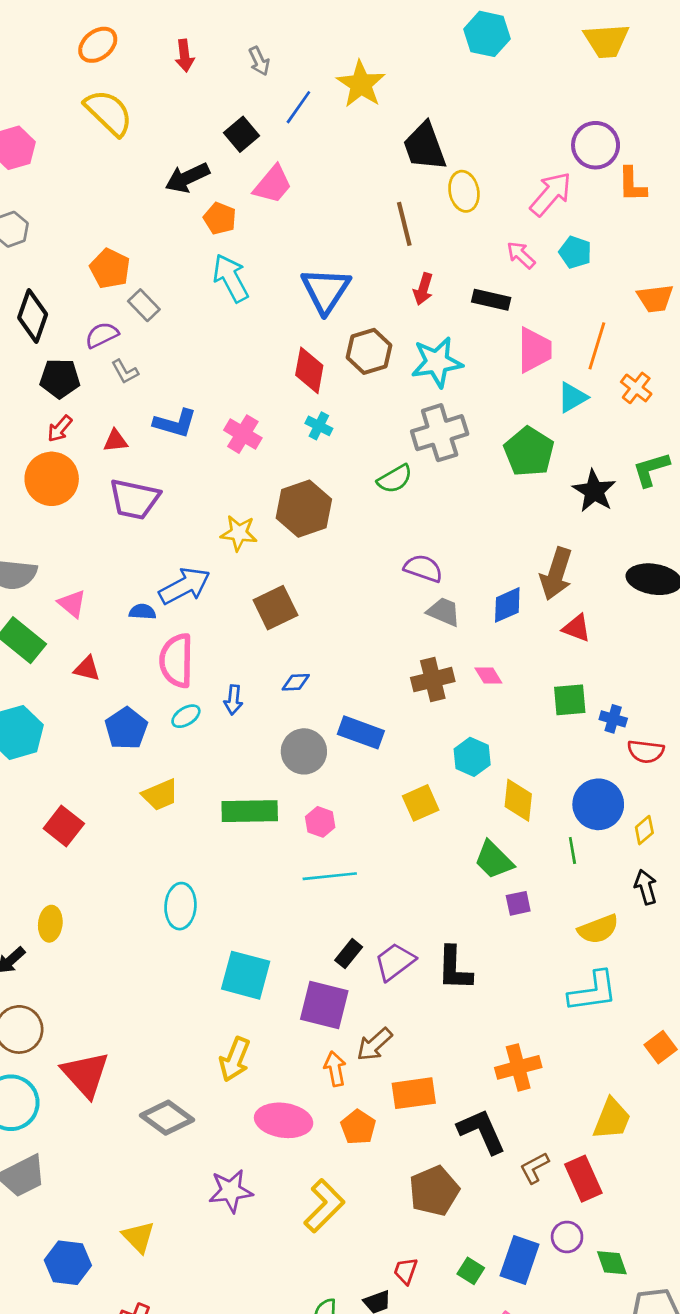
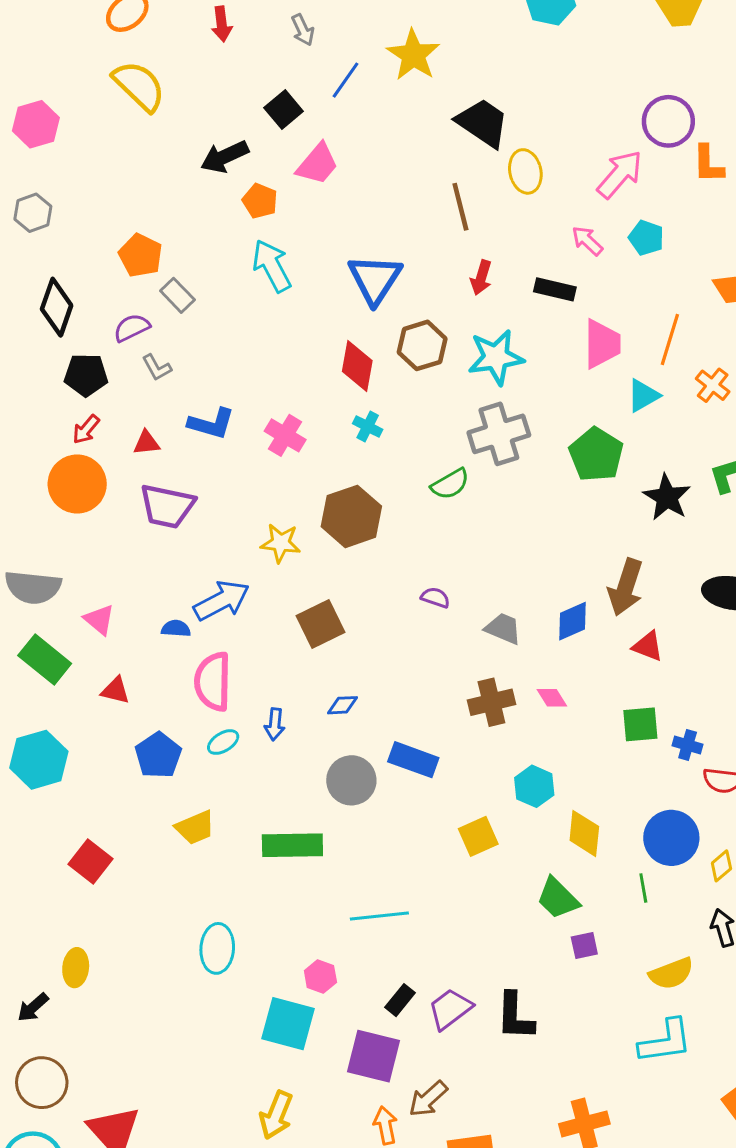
black trapezoid: (425, 147) -> (483, 123), turned 144
purple semicircle: (423, 568) -> (435, 598), moved, size x0.7
pink hexagon: (320, 822) -> (320, 976), moved

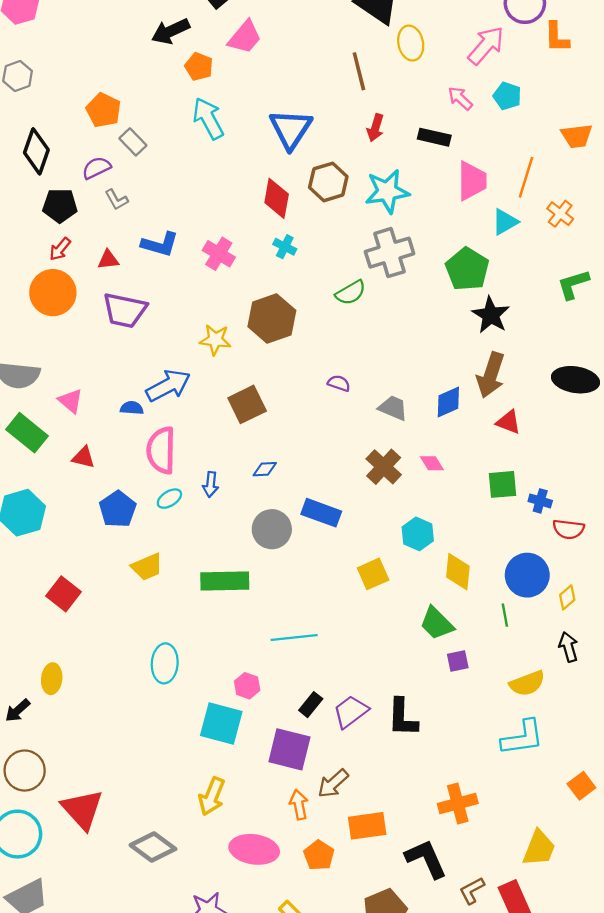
black star: (667, 497) -> (491, 315), moved
brown cross: (491, 702) -> (384, 467), turned -33

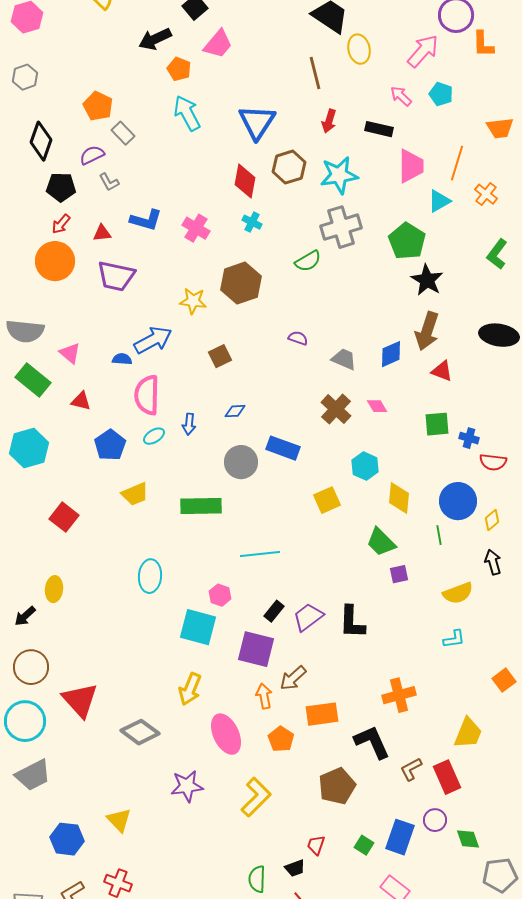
green L-shape: (573, 284) -> (497, 254), turned -36
brown square: (247, 404) -> (220, 356), size x0.7
cyan L-shape: (523, 738) -> (454, 639), size x0.6
pink ellipse: (254, 849) -> (226, 734), turned 57

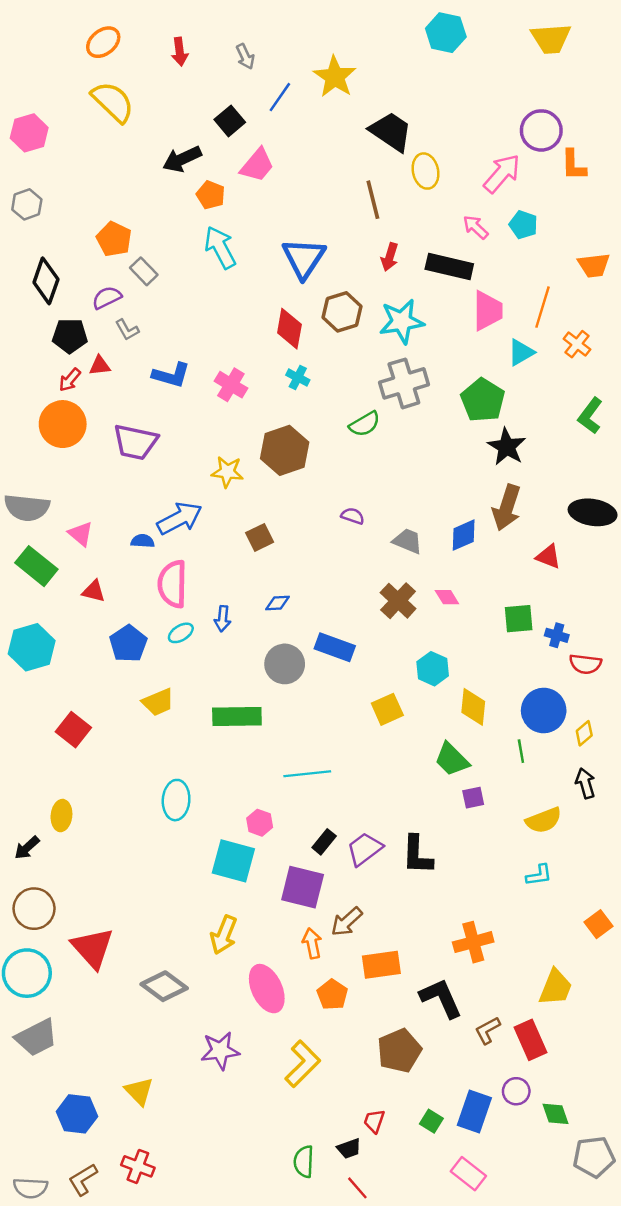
black rectangle: (379, 129) -> (449, 267), size x1.4
red triangle: (102, 233) -> (100, 366), moved
red triangle: (442, 371) -> (548, 557), moved

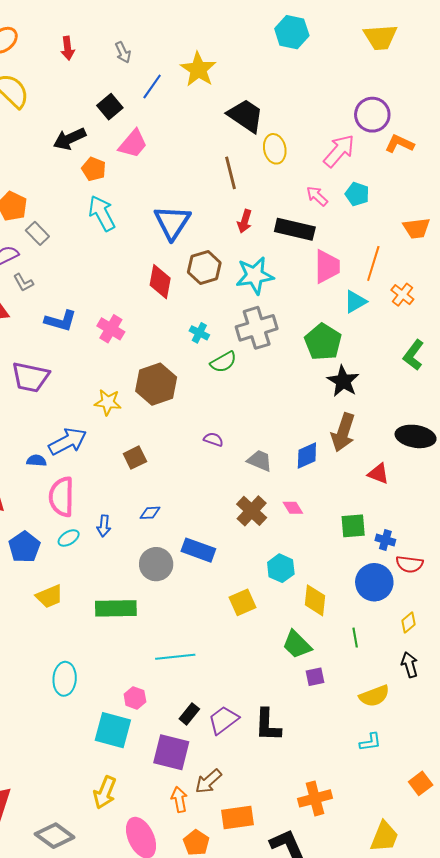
orange L-shape: (573, 165) -> (399, 144), turned 116
cyan cross: (298, 378) -> (199, 333), moved
blue circle: (544, 710) -> (374, 582), moved

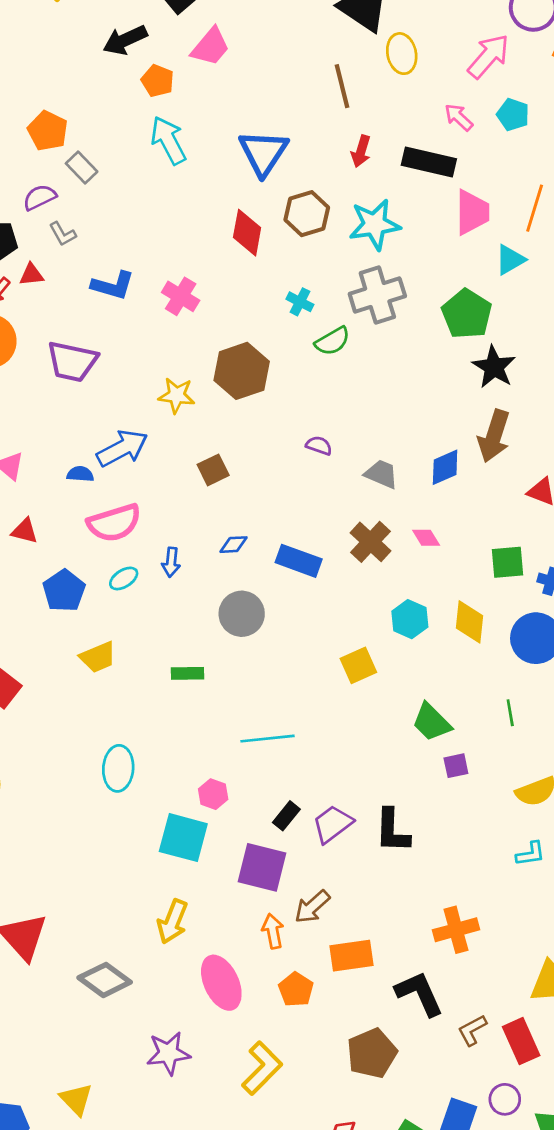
pink semicircle: (62, 497) -> (114, 523), turned -108
blue rectangle: (198, 550) -> (299, 561), moved
yellow diamond: (315, 600) -> (470, 622), moved
green rectangle: (116, 608) -> (187, 673), size x0.6

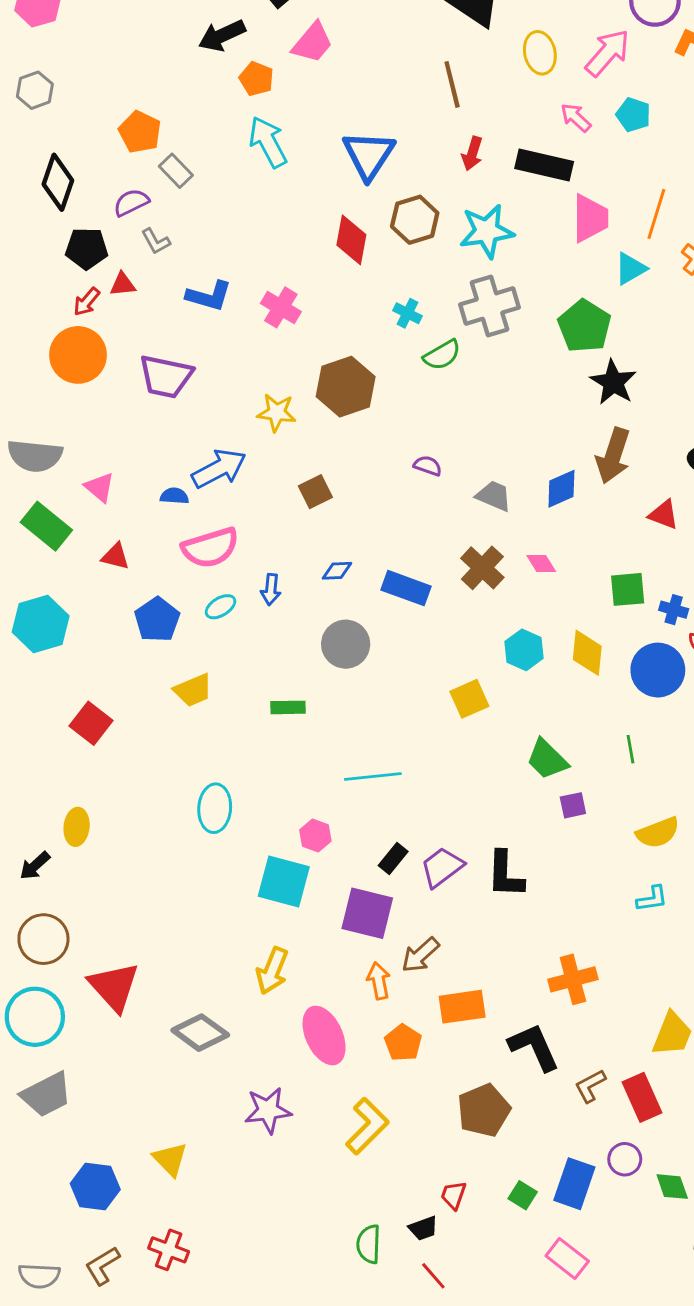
yellow ellipse: (402, 54) -> (540, 53), moved

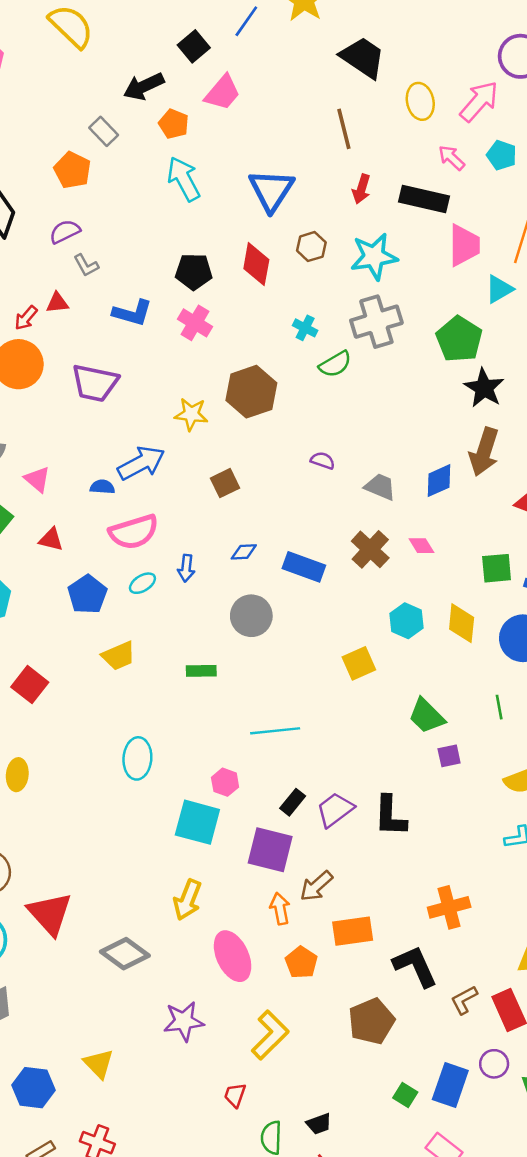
gray rectangle: (176, 171) -> (104, 131), moved
brown hexagon: (415, 220) -> (311, 247), size x0.7
black pentagon: (87, 248) -> (194, 272), moved
red trapezoid: (454, 1195) -> (235, 1095), moved

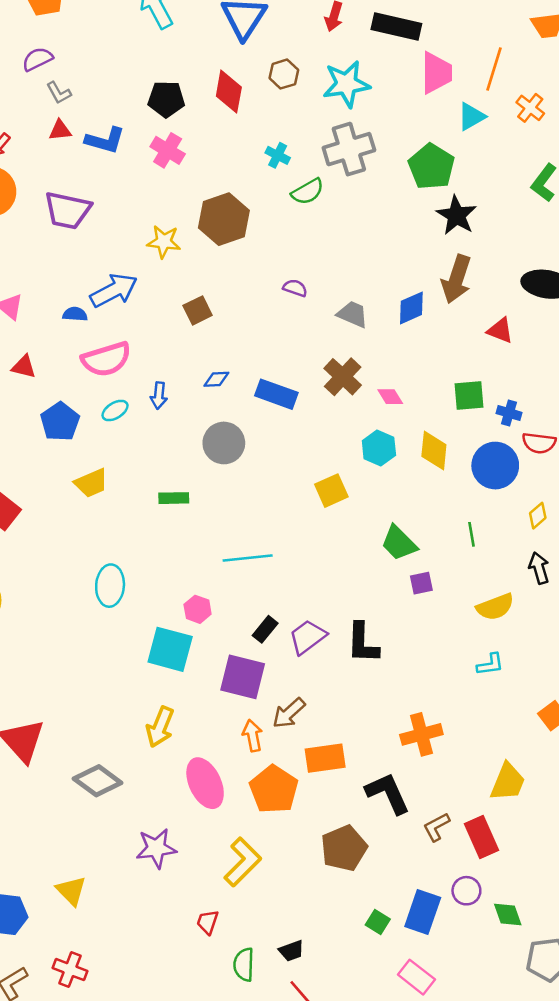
red triangle: (57, 303) -> (60, 130), moved
pink diamond: (422, 546) -> (390, 397), moved
orange pentagon: (301, 962) -> (274, 789), size x1.5

